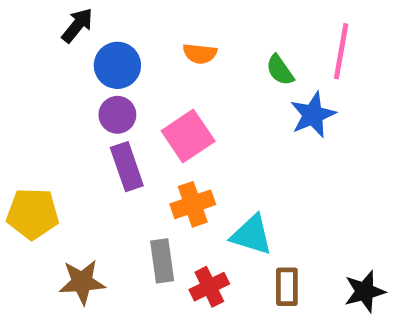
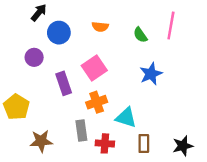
purple circle: (117, 115) -> (34, 57), moved
blue star: (313, 115) -> (151, 74), moved
yellow pentagon: (33, 214) -> (16, 107), turned 30
red cross: (209, 287) -> (105, 143), turned 30

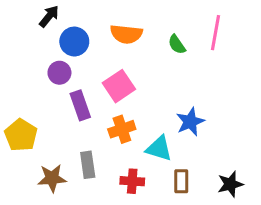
orange semicircle: (100, 27) -> (126, 34), size x1.5
purple circle: (34, 57) -> (59, 73), moved
blue star: (151, 74) -> (190, 122), moved
gray rectangle: (81, 131) -> (88, 165), moved

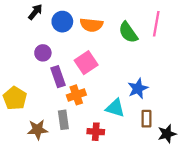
blue circle: (74, 42) -> (62, 22), moved
green semicircle: (177, 44) -> (128, 32), size x1.5
orange cross: (122, 129) -> (76, 95), moved
brown rectangle: (181, 181) -> (146, 119), moved

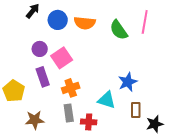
pink square: (86, 63) -> (62, 58), moved
purple rectangle: (58, 77) -> (43, 77), moved
gray rectangle: (63, 120) -> (69, 113), moved

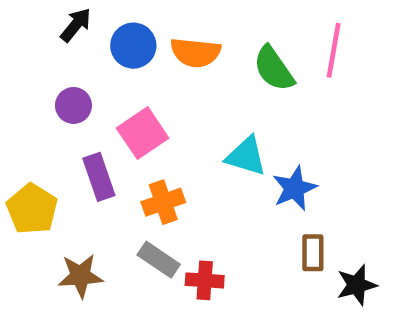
purple circle: (40, 49) -> (73, 105), moved
cyan triangle: (107, 100) -> (246, 156), moved
gray rectangle: (69, 113) -> (159, 260), turned -48

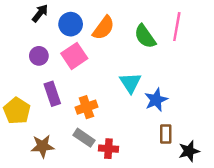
orange semicircle: (195, 53) -> (104, 28), turned -60
pink square: (143, 133) -> (74, 56), moved
cyan triangle: (246, 156) -> (130, 83), turned 40

